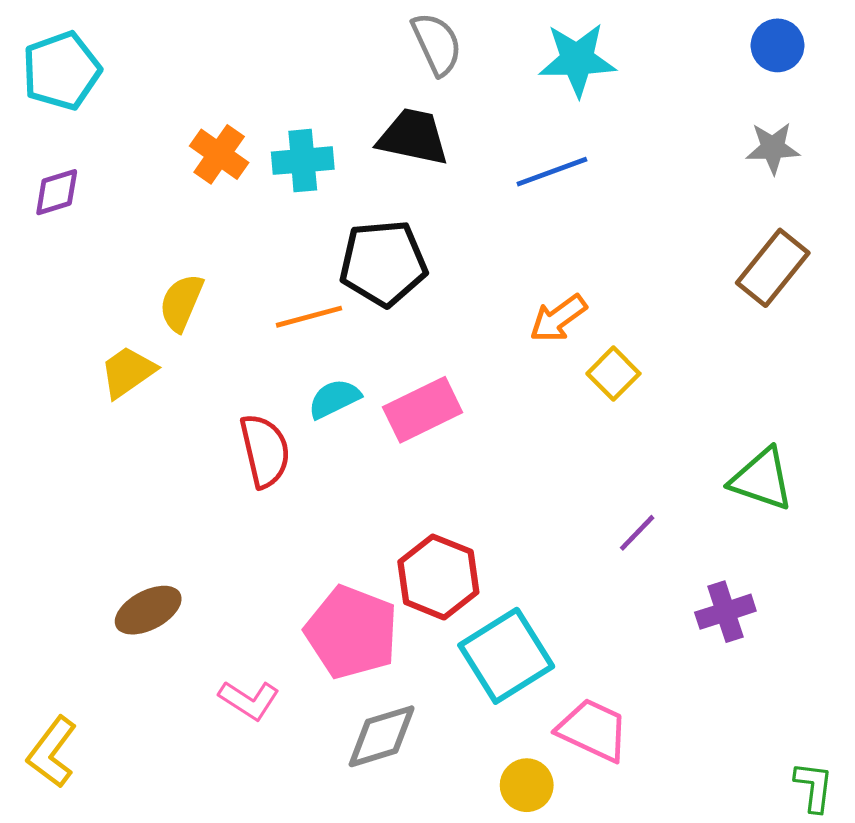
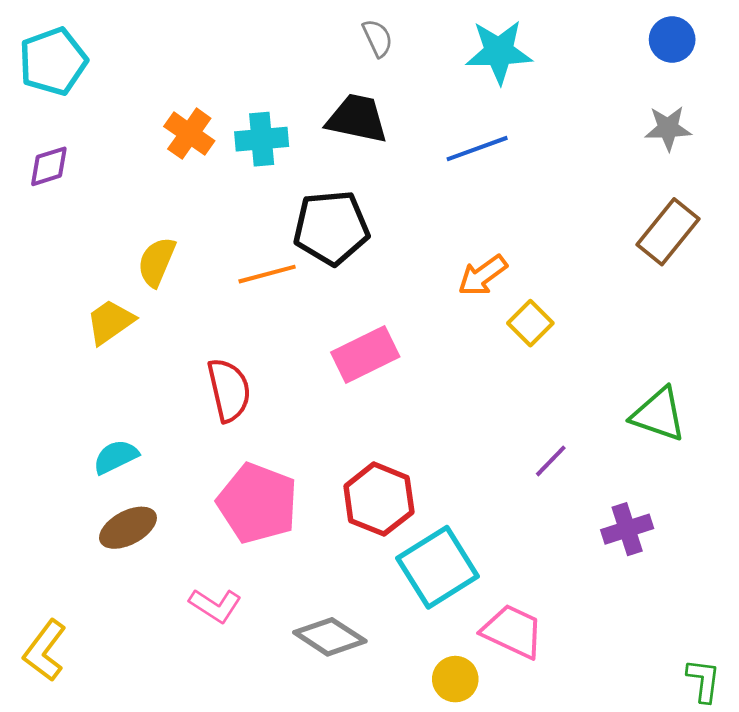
gray semicircle: (437, 44) -> (378, 38), size x0.7
cyan semicircle: (334, 399) -> (116, 457), moved
pink pentagon: (352, 632) -> (258, 503), moved
gray diamond: (382, 736) -> (330, 637), turned 50

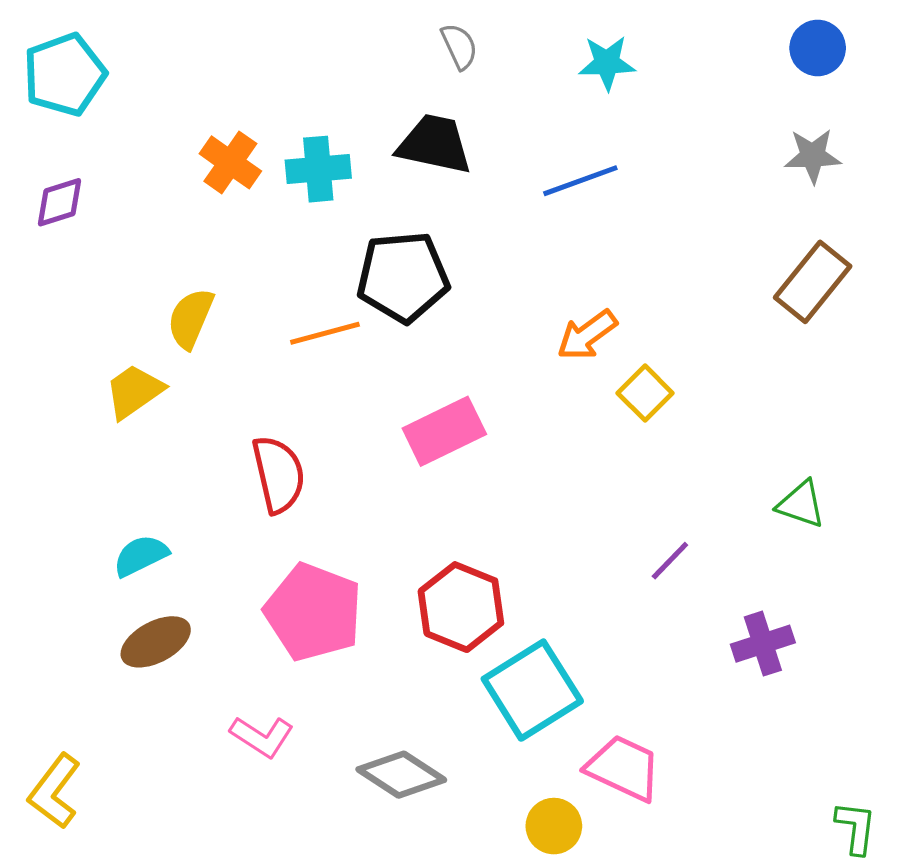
cyan star: (499, 52) -> (607, 63), size x0.7
green triangle: (658, 415) -> (801, 504), size x0.7

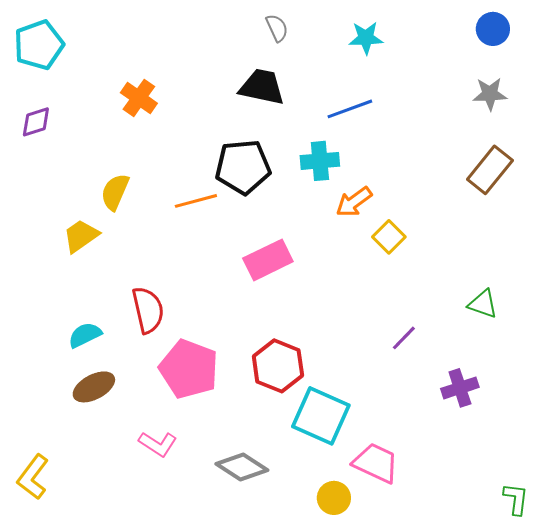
cyan cross: (318, 169) -> (320, 161), moved
red semicircle: (278, 474) -> (148, 310), moved
cyan square: (532, 690) -> (321, 416), turned -34

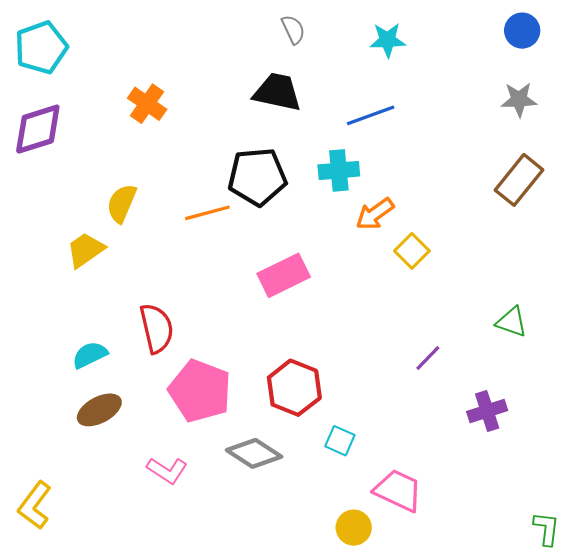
purple diamond: (36, 122) -> (38, 129), size x1.6
cyan square: (321, 416) -> (340, 441), size x0.5
gray diamond: (242, 467) -> (254, 453), moved

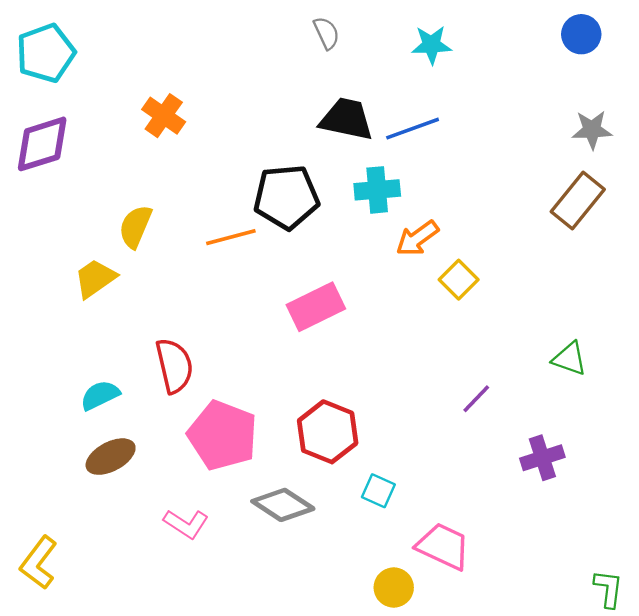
black trapezoid: (277, 92) -> (347, 119), moved
gray star: (519, 99) -> (592, 130), moved

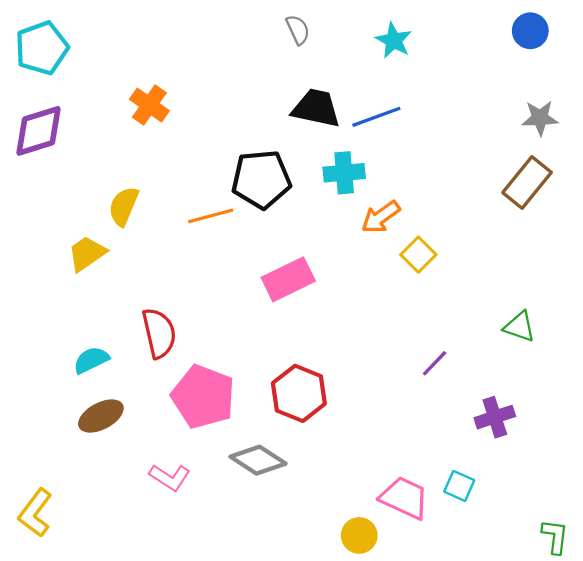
cyan star: (431, 45) -> (394, 40), turned 30
cyan square: (378, 491) -> (459, 486), moved

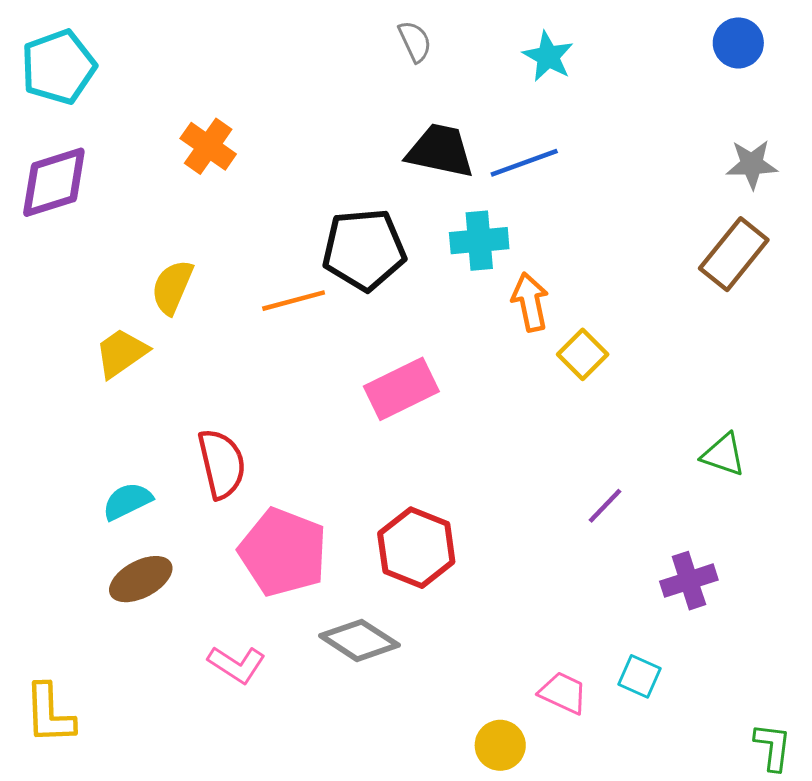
orange arrow: (381, 217) -> (530, 302), turned 114
pink trapezoid: (404, 498) -> (563, 693), size x0.7
yellow L-shape: (35, 513) -> (49, 714), turned -39

